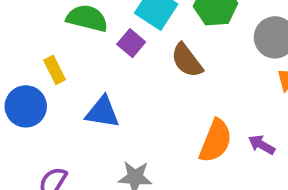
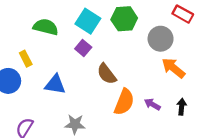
purple square: (131, 43) -> (83, 48), moved
brown semicircle: (187, 60) -> (107, 74), moved

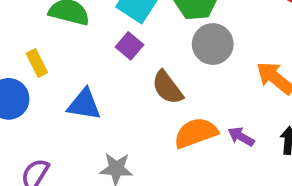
gray circle: (161, 39) -> (213, 44), moved
orange semicircle: (124, 102) -> (196, 133), turned -132

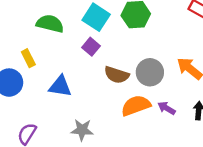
gray circle: (213, 44) -> (150, 72), moved
brown semicircle: (167, 88) -> (117, 75), turned -35

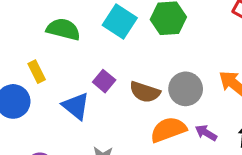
purple square: (91, 47) -> (104, 81), moved
blue triangle: (60, 86) -> (76, 106), turned 30

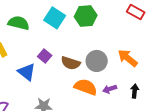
orange semicircle: (168, 130) -> (86, 87), turned 40
purple arrow: (206, 133) -> (110, 89), turned -48

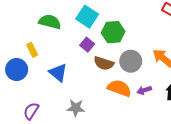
green hexagon: (86, 16) -> (113, 32), moved
purple square: (45, 56) -> (87, 45), moved

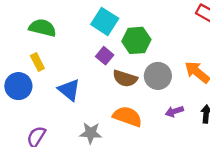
green semicircle: (50, 22) -> (43, 28), moved
orange semicircle: (119, 88) -> (127, 116), moved

